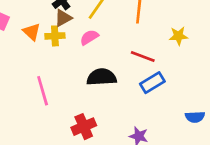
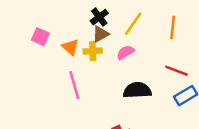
pink line: (43, 91) -> (74, 85), moved

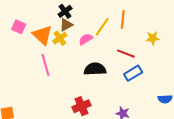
yellow line: (133, 24) -> (102, 27), moved
orange triangle: (70, 47) -> (42, 35), size x1.5
yellow cross: (93, 51) -> (60, 38), turned -32

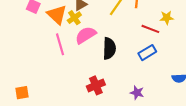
pink semicircle: (86, 39) -> (86, 35), moved, size x1.5
red line: (126, 54) -> (150, 29), moved
black semicircle: (95, 69) -> (109, 48), turned 95

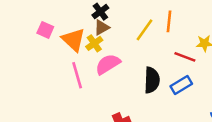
black semicircle: (109, 48) -> (152, 80), moved

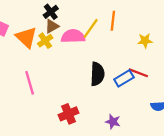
red line: (185, 57) -> (138, 73), moved
pink semicircle: (108, 64) -> (73, 36), moved, turned 30
pink line: (77, 75) -> (30, 83), moved

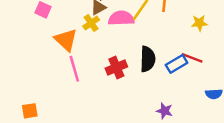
orange triangle: (26, 37) -> (66, 40), moved
red cross: (69, 114) -> (116, 68), moved

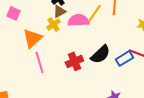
orange triangle: (66, 40) -> (32, 38), turned 35
black semicircle: (148, 59) -> (100, 54), turned 45

